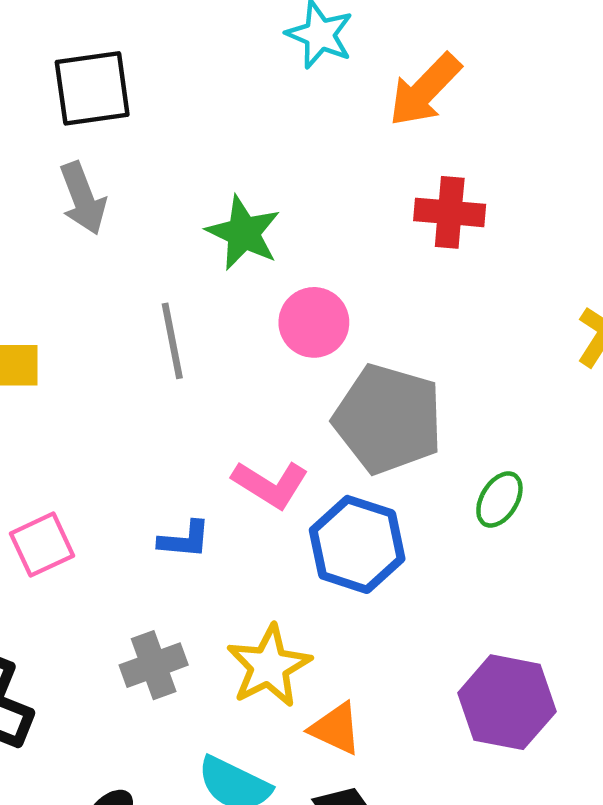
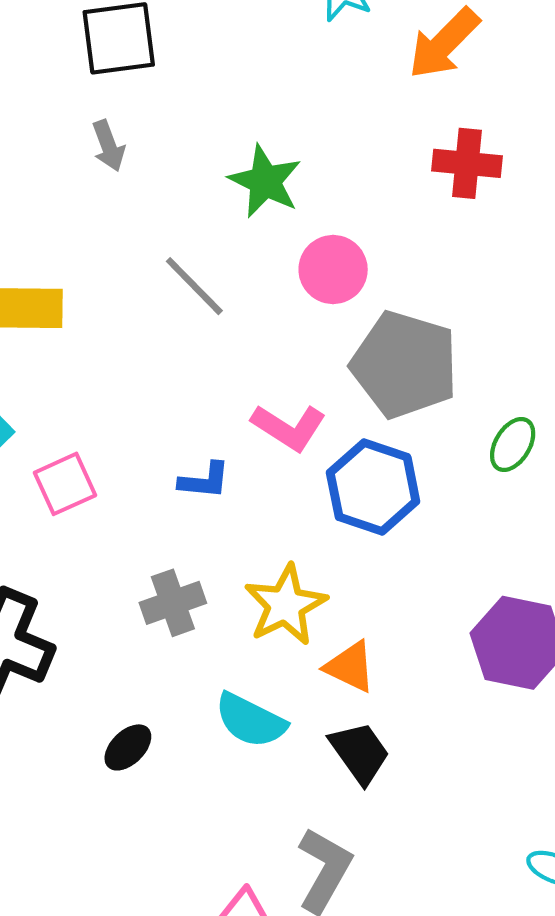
gray arrow: (83, 198) -> (108, 146), size x0.7
gray line: (172, 341) -> (194, 286), turned -34

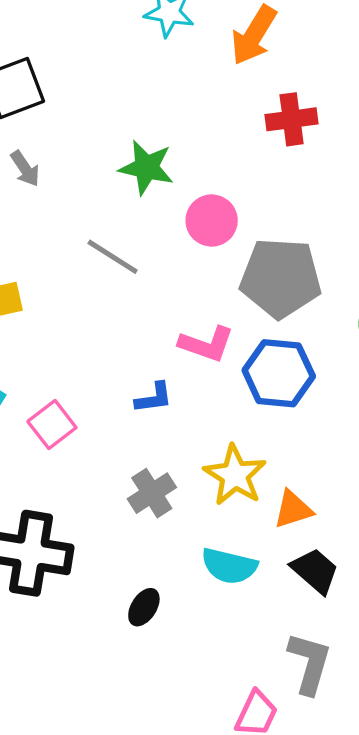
orange triangle: (350, 667) -> (293, 509), turned -30

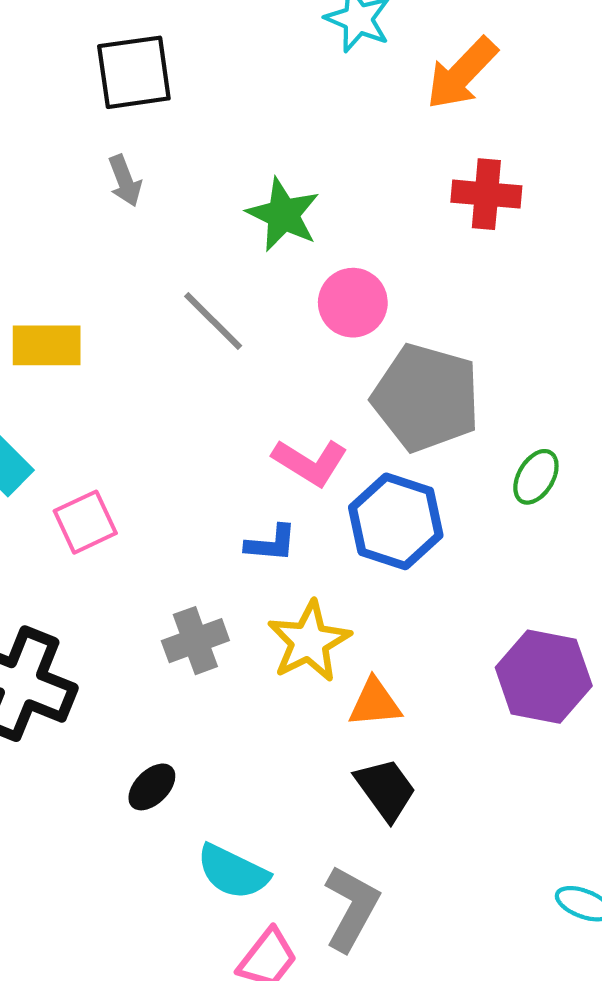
blue L-shape: (154, 398) -> (271, 543), moved
cyan semicircle: (229, 566) -> (233, 872), moved

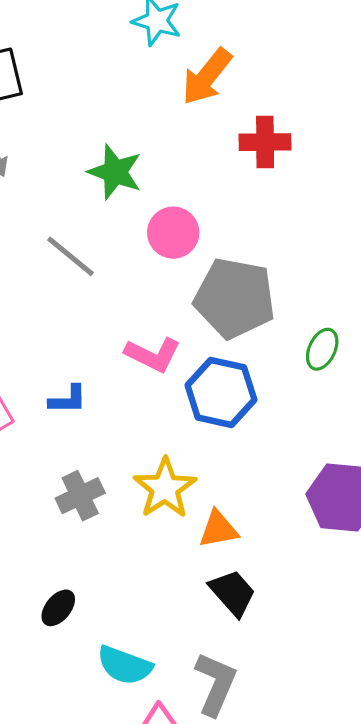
orange arrow: (462, 73) -> (207, 77), moved
blue L-shape: (271, 543) -> (68, 400), moved

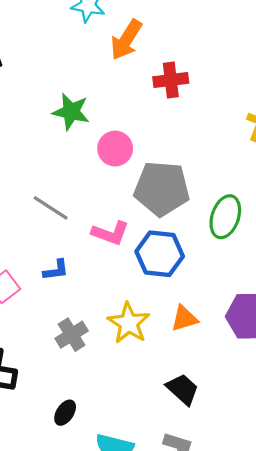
gray line: (70, 256) -> (51, 208), moved
green ellipse: (322, 349) -> (225, 217), size x1.5
orange triangle: (218, 529) -> (184, 318), moved

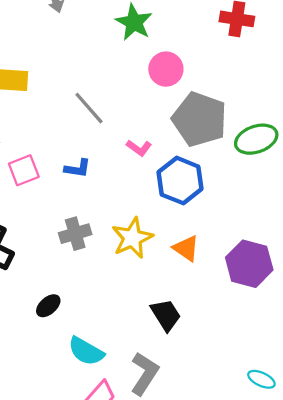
green ellipse: (225, 217) -> (256, 139), moved, turned 36
pink L-shape: (110, 233) -> (139, 148), size x0.7
orange triangle: (184, 318) -> (186, 248), turned 36

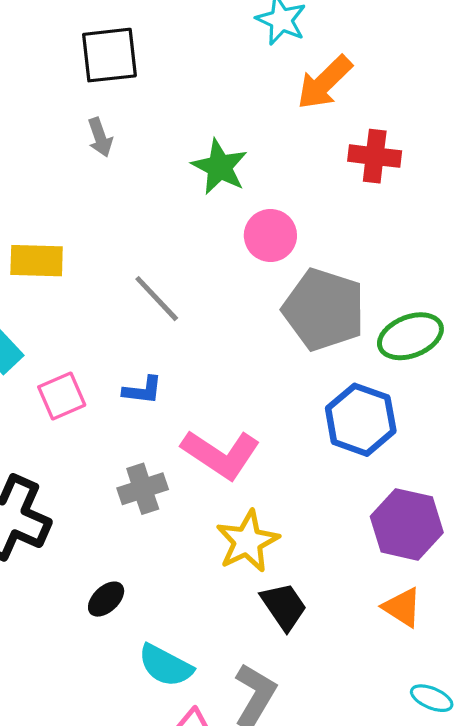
pink L-shape: (139, 148) -> (221, 454), moved, size x2.0
blue hexagon: (180, 181) -> (361, 420), moved
yellow star: (132, 238) -> (247, 541), moved
orange triangle: (186, 248) -> (402, 607), moved

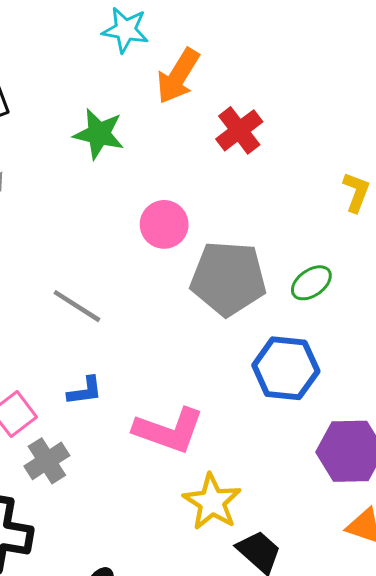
red cross: (375, 156) -> (239, 130), turned -30
green star: (220, 167) -> (99, 134), moved
green ellipse: (410, 336) -> (311, 283), size x0.7
gray cross: (143, 489) -> (47, 461), moved

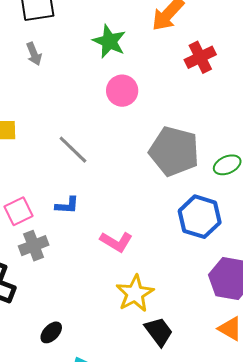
pink circle: (164, 224) -> (122, 91), moved
pink L-shape: (169, 430) -> (116, 242), size x0.7

